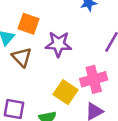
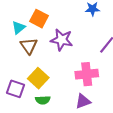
yellow square: (65, 92) -> (38, 78), moved

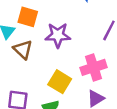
yellow square: (38, 78) -> (60, 82), moved

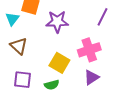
brown triangle: (23, 49) -> (19, 46), moved

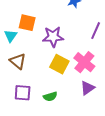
pink cross: (89, 50) -> (84, 62), turned -30
yellow square: (59, 63) -> (59, 64), moved

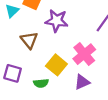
brown triangle: (18, 61) -> (29, 40), moved
yellow square: (59, 64) -> (56, 65), moved

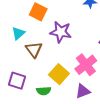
cyan triangle: (12, 11) -> (18, 33), moved

